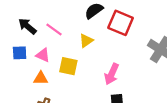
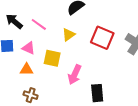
red square: (121, 23) -> (102, 38), moved
pink arrow: (112, 74) -> (75, 75), moved

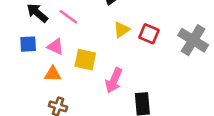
yellow triangle: (68, 35) -> (122, 30), moved
red square: (102, 38) -> (149, 34), size x0.7

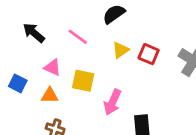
pink line: (68, 17) -> (78, 37), moved
blue square: (28, 44) -> (18, 83), moved, turned 30

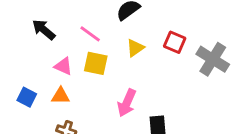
red square: (149, 54) -> (175, 42), moved
yellow square: (83, 81) -> (96, 63), moved
blue square: (18, 83) -> (27, 97), moved

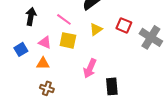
black arrow: (44, 30) -> (31, 16), turned 60
blue square: (27, 97) -> (21, 49), moved, turned 32

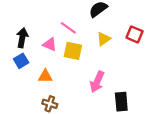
black arrow: (31, 16) -> (22, 38), moved
pink triangle: (45, 42) -> (50, 44), moved

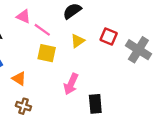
pink triangle: (50, 44) -> (23, 17), moved
orange triangle: (45, 76) -> (19, 78), turned 32

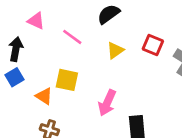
pink triangle: (23, 17) -> (36, 21), moved
yellow square: (47, 53) -> (67, 80), moved

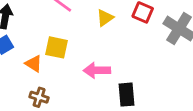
pink arrow: (107, 103) -> (97, 70), turned 65

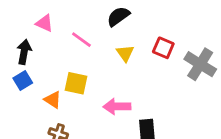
yellow triangle: (105, 18) -> (125, 53), turned -30

